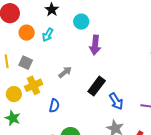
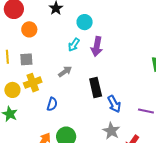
cyan arrow: (48, 35) -> (74, 45), moved
gray square: (26, 63) -> (26, 59), turned -32
black rectangle: (97, 86) -> (96, 87), turned -54

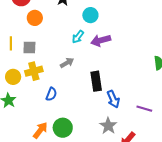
purple arrow: (97, 46) -> (101, 40), turned 60

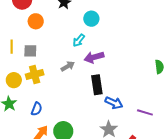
purple arrow: (101, 40) -> (94, 57), moved
blue semicircle: (51, 94) -> (37, 109), moved
blue arrow: (113, 99) -> (114, 103), turned -42

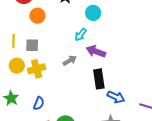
purple arrow: (94, 57) -> (96, 51), turned 36
yellow circle: (14, 80) -> (17, 66), moved

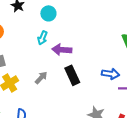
gray arrow: (70, 61) -> (41, 78), moved
blue arrow: (116, 97) -> (111, 74), moved

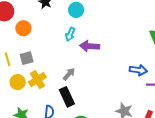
black rectangle: (72, 75) -> (67, 97), moved

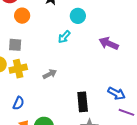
purple arrow: (89, 46) -> (109, 43), moved
black rectangle: (67, 97) -> (83, 102), moved

